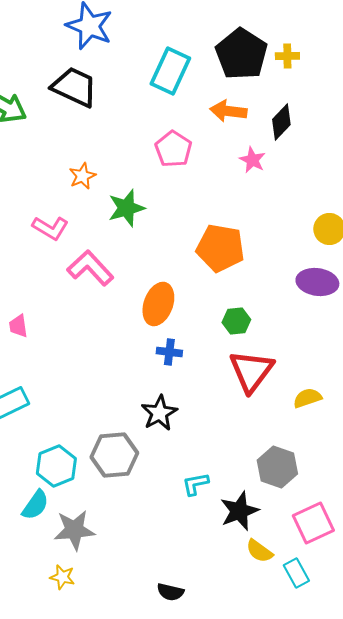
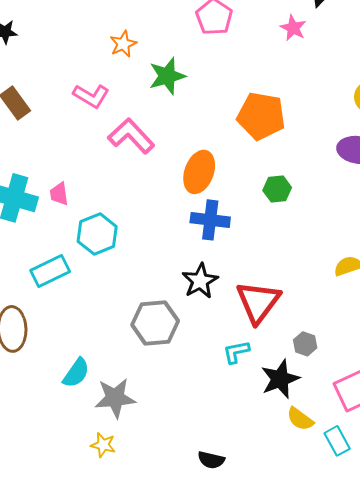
blue cross: (169, 352) -> (210, 220), size x1.5
red triangle: (251, 371) -> (258, 302), moved
cyan hexagon: (56, 466) -> (97, 234), moved
gray hexagon: (277, 467) -> (305, 344), moved, size x0.6

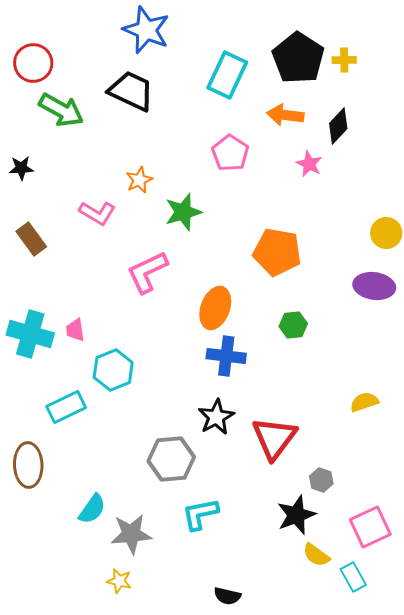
pink L-shape: (91, 96) -> (97, 213), moved
pink L-shape: (131, 136) -> (147, 272), turned -72
cyan L-shape: (236, 352) -> (200, 514), moved, size x1.4

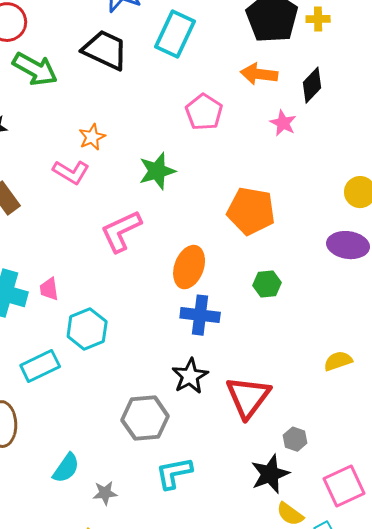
cyan rectangle: (227, 75) -> (175, 34), moved
orange star: (139, 180) -> (92, 137), moved
gray star: (131, 534) -> (105, 493), size x0.6

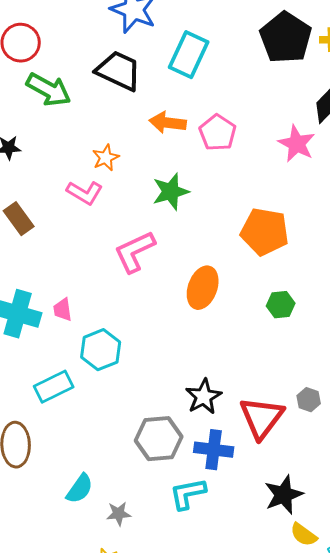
orange arrow: (259, 74) -> (168, 123), moved
pink star: (283, 123) -> (297, 144), size x1.4
blue cross: (200, 315) -> (214, 450), moved
gray hexagon: (295, 439) -> (309, 400), moved

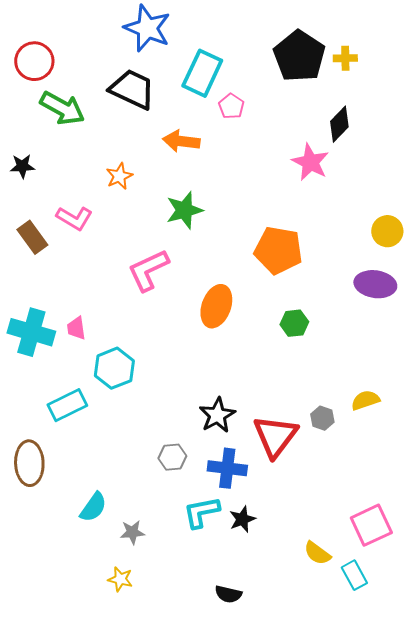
pink pentagon: (218, 133) -> (231, 106), moved, size x0.7
pink L-shape: (85, 193) -> (74, 218), moved
gray hexagon: (159, 439) -> (172, 457), size x0.6
black star: (284, 495) -> (242, 519), moved, size x0.7

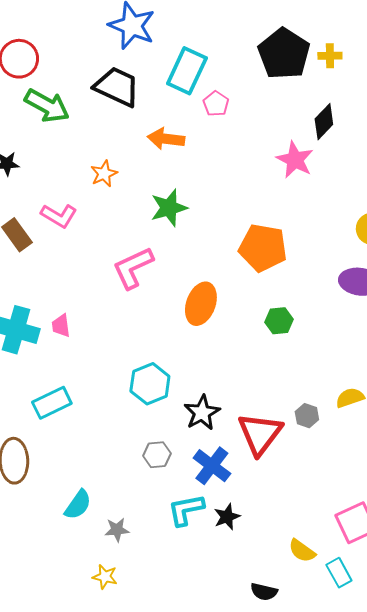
cyan hexagon: (114, 368) -> (150, 384), moved
blue cross: (227, 468) -> (212, 466), turned 30
black semicircle: (228, 594) -> (264, 592), moved

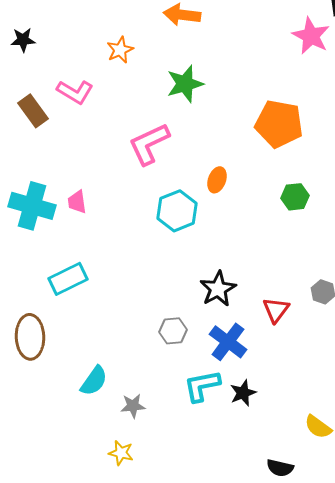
orange ellipse: (201, 304) -> (217, 180), size x0.6
cyan hexagon: (150, 384) -> (177, 211), moved
red triangle: (260, 434) -> (276, 310), size x0.6

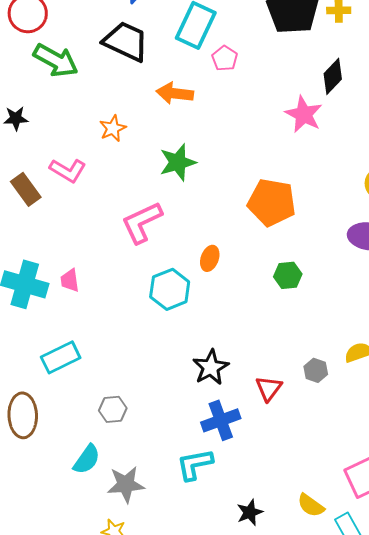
gray hexagon: (173, 331) -> (113, 409), moved
blue cross: (228, 342) -> (221, 420), turned 33
black star: (243, 393) -> (250, 512), moved
gray star: (133, 406) -> (126, 484), size x1.5

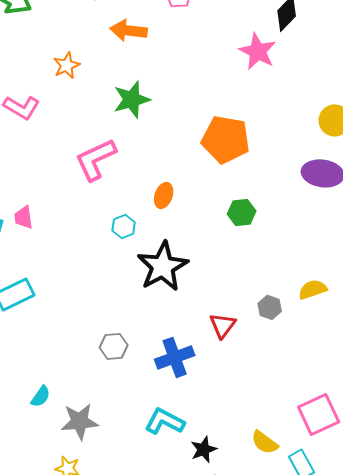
cyan hexagon: (170, 289) -> (124, 226), size x0.6
black star: (211, 367) -> (163, 266), moved, size x1.4
gray hexagon: (113, 409) -> (114, 346), moved
cyan semicircle: (87, 459) -> (41, 396), size x0.7
cyan L-shape: (195, 464) -> (165, 421), moved, turned 39

